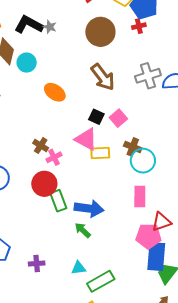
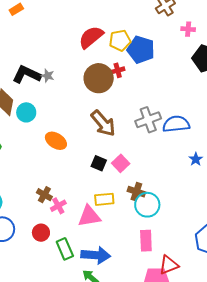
red cross: (139, 26) -> (118, 70), moved
pink triangle: (86, 139) -> (89, 216), moved, turned -35
red circle: (44, 184) -> (41, 233), moved, size x0.7

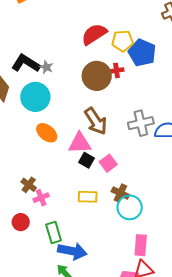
cyan circle: (26, 112) -> (35, 97), moved, size x1.5
pink triangle: (89, 216) -> (80, 143), moved
pink rectangle: (146, 241) -> (141, 245), moved
green rectangle: (65, 249) -> (54, 233), moved

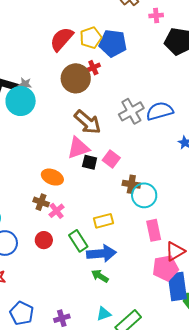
cyan circle: (35, 97) -> (21, 101), moved
orange ellipse: (47, 133) -> (52, 177), moved
yellow rectangle: (88, 197) -> (104, 221), moved
pink rectangle: (141, 245) -> (154, 230), moved

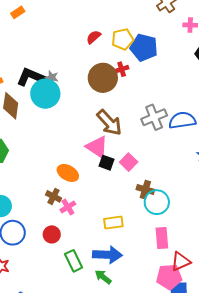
red semicircle: (62, 39) -> (94, 37), size x0.6
pink triangle: (78, 148) -> (97, 147), turned 45
green rectangle: (78, 241) -> (74, 261), moved

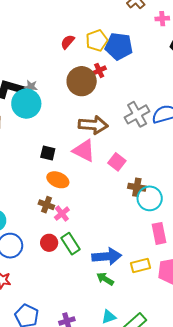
brown arrow: (109, 123) -> (93, 125), turned -36
black square: (107, 163) -> (48, 153), moved
yellow rectangle: (113, 223) -> (140, 266), moved
green rectangle: (74, 261) -> (70, 244), moved

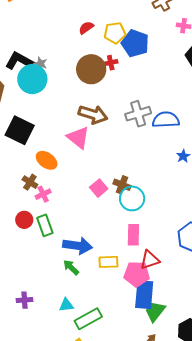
black square: (48, 153) -> (20, 130), moved, size x1.8
pink square: (117, 162) -> (99, 188), moved

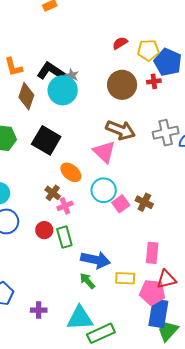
red cross: (111, 63) -> (154, 81), moved
cyan circle: (132, 198) -> (104, 190), moved
cyan triangle: (66, 305) -> (80, 318), size x1.8

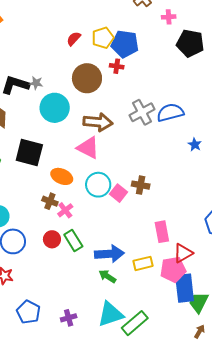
red cross: (154, 81) -> (117, 66), turned 32
cyan circle: (63, 90) -> (55, 108), moved

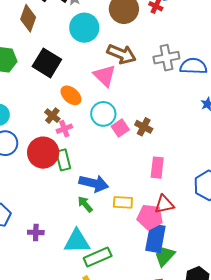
pink rectangle: (162, 232) -> (157, 168), moved
red circle: (52, 239) -> (43, 153), size x1.8

